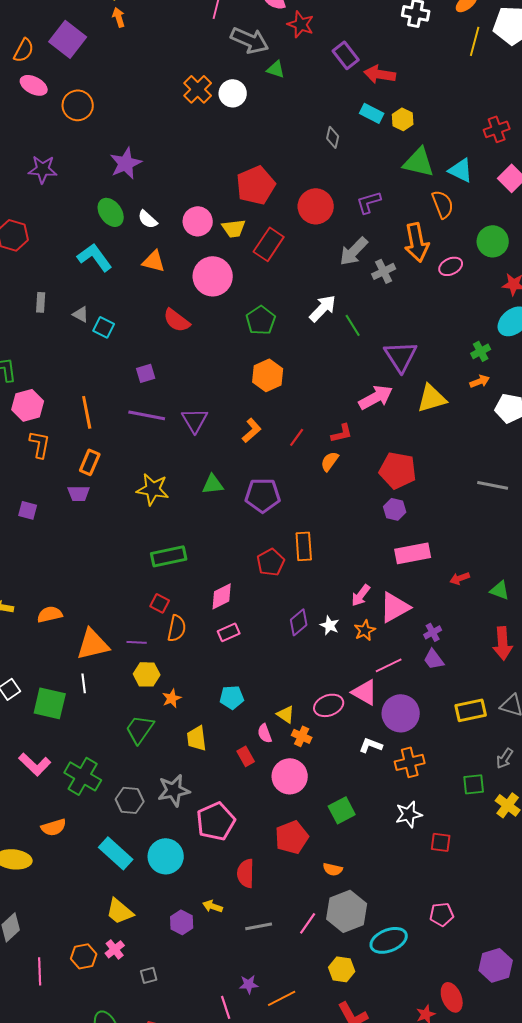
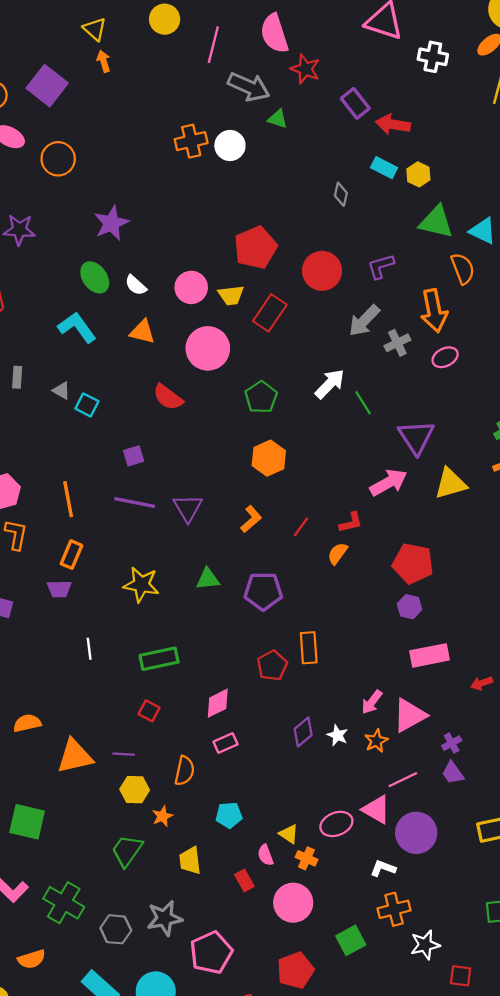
orange cross: (198, 89) -> (191, 141), turned 32
pink ellipse: (451, 266) -> (445, 357), moved
orange semicircle: (177, 628) -> (185, 771), moved
white line: (84, 683) -> (89, 649), moved
orange cross: (410, 762) -> (394, 909), moved

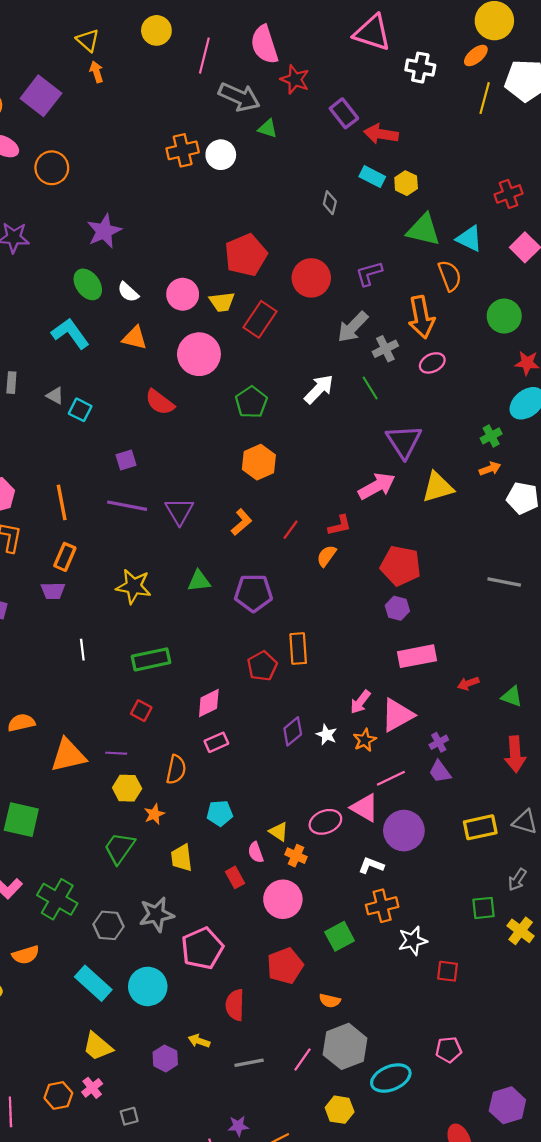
green line: (363, 403) -> (370, 388), moved

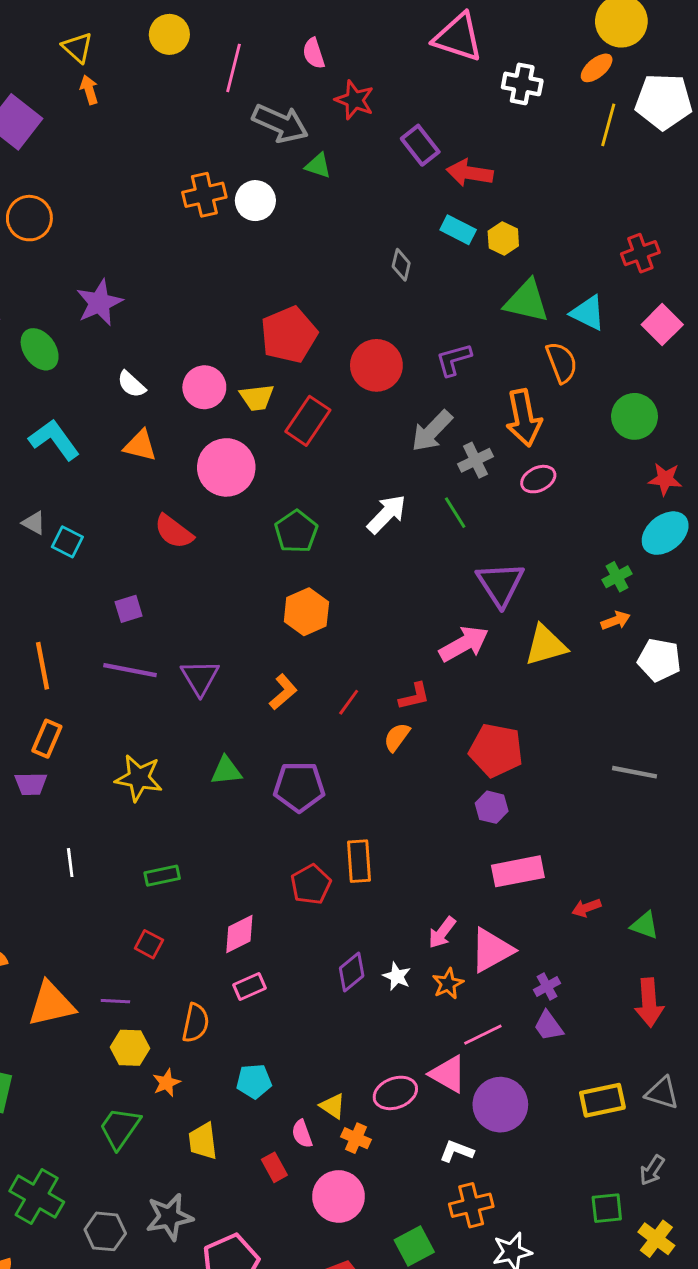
pink semicircle: (264, 45) -> (314, 53), size x0.6
green ellipse: (88, 284) -> (40, 349), moved
green rectangle: (151, 659) -> (162, 876), size x0.7

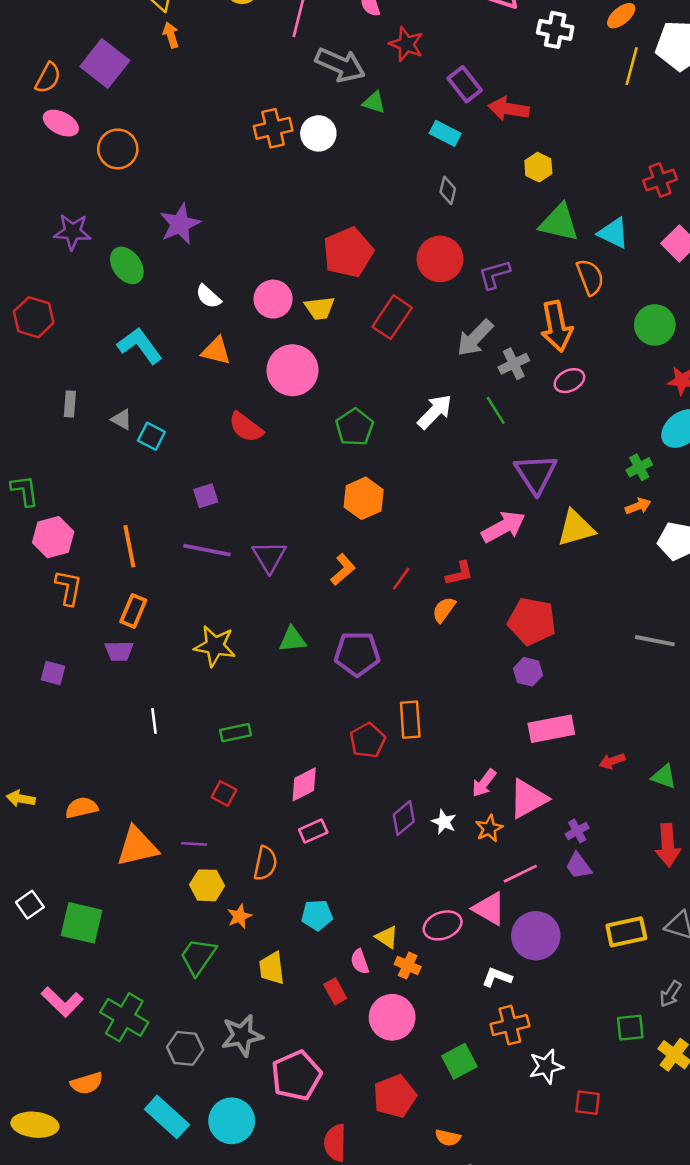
cyan rectangle: (458, 230) -> (445, 133), moved
red circle: (376, 365) -> (440, 259), moved
red rectangle: (308, 421) -> (392, 317), moved

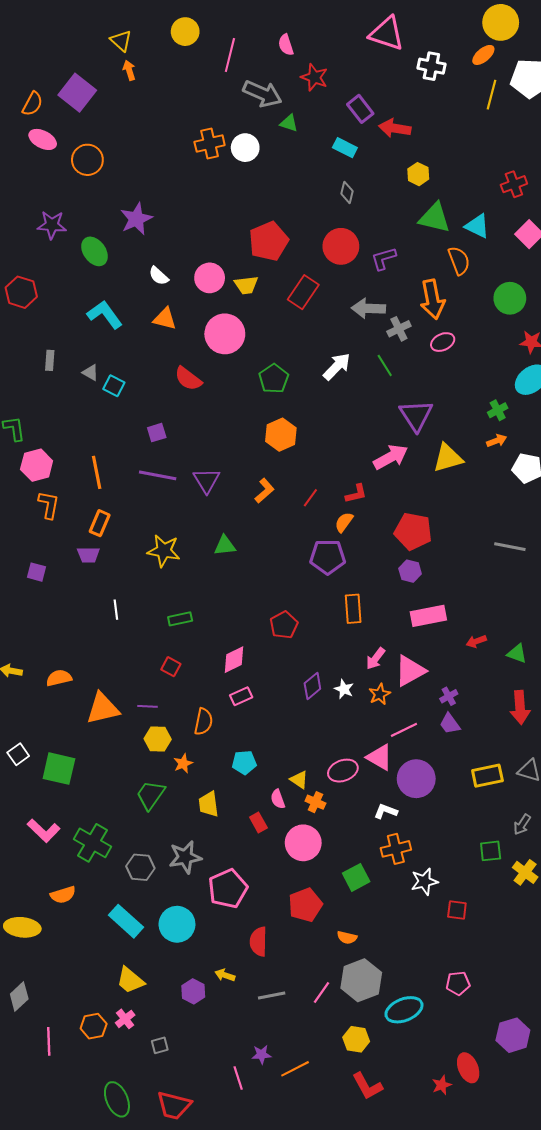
gray arrow: (475, 338) -> (368, 308), turned 48
purple pentagon: (357, 654) -> (328, 557), moved
orange rectangle: (410, 720) -> (353, 609), moved

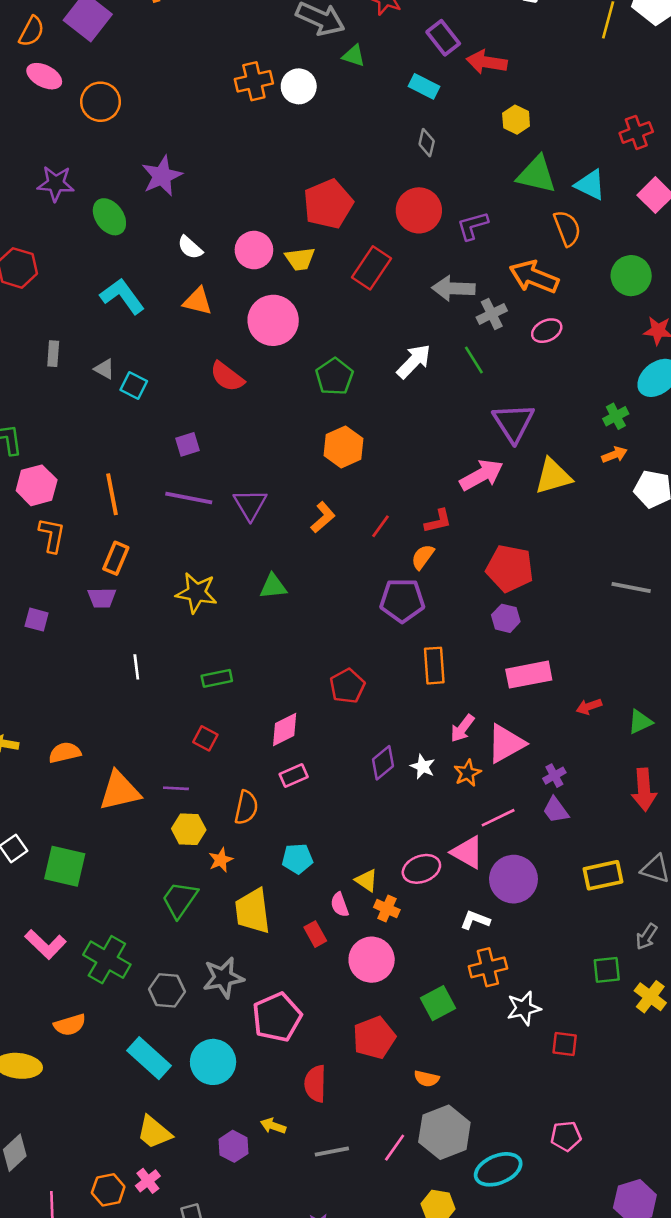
orange arrow: (432, 299) -> (534, 277), turned 123
green triangle: (517, 653) -> (640, 722), turned -45
yellow trapezoid: (209, 804) -> (253, 911), size x1.4

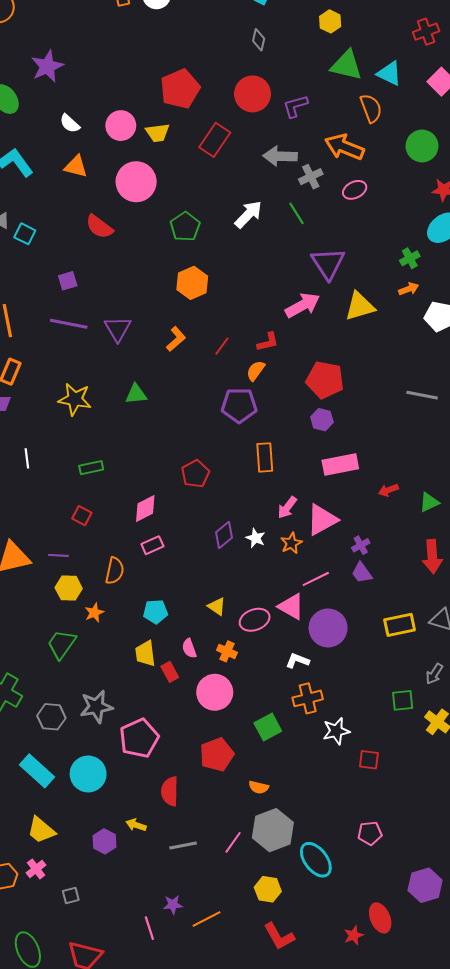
yellow triangle: (366, 880) -> (217, 607), moved
yellow trapezoid: (253, 911) -> (145, 653), moved, size x0.7
cyan ellipse: (498, 1169) -> (316, 860), turned 75

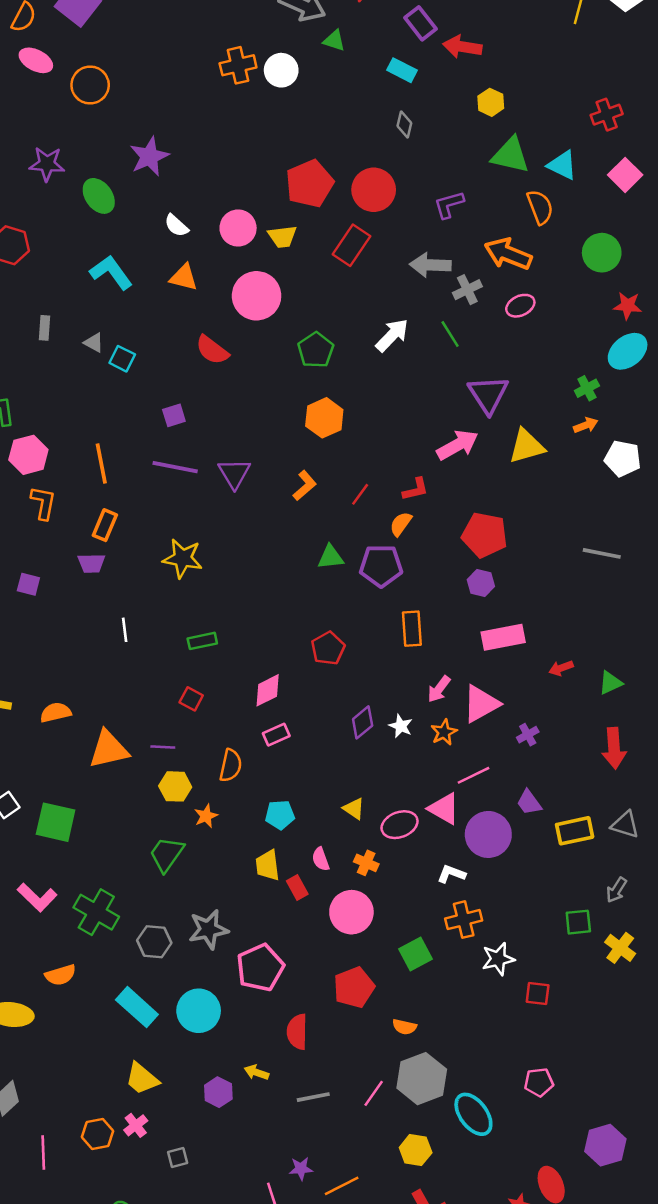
red circle: (253, 94) -> (374, 190), moved
green triangle: (136, 394) -> (330, 557), moved
purple trapezoid: (362, 573) -> (529, 802), moved

